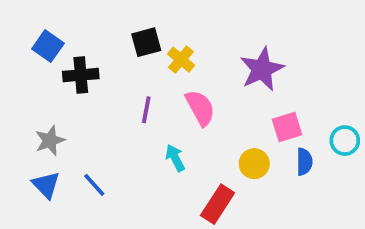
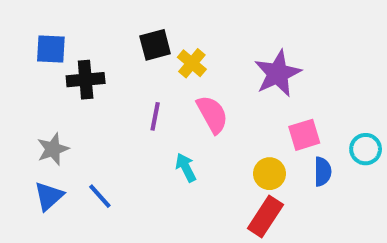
blue square: (48, 46) -> (51, 49), turned -32
blue triangle: (46, 185) -> (49, 196), turned 32
red rectangle: (218, 204) -> (265, 217), moved

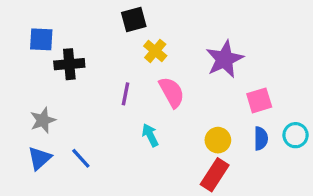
black square: (155, 45) -> (134, 20), moved
pink square: (304, 135) -> (259, 100), moved
cyan circle: (366, 149) -> (296, 135), moved

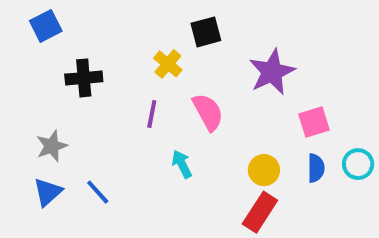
black square: (134, 20) -> (206, 32), moved
blue square: (41, 39) -> (46, 26), moved, turned -30
yellow cross: (155, 51) -> (168, 64), moved

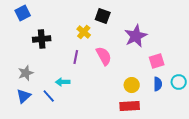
black square: (206, 32) -> (103, 16), turned 35
cyan arrow: (182, 164) -> (63, 82), moved, turned -64
red rectangle: (260, 212) -> (130, 106), turned 54

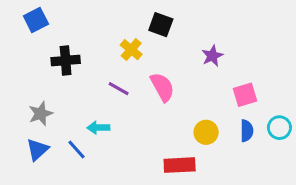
purple star: (136, 36) -> (212, 56), size x0.6
purple line: (76, 57) -> (119, 89), turned -72
red rectangle: (130, 106) -> (180, 165), moved

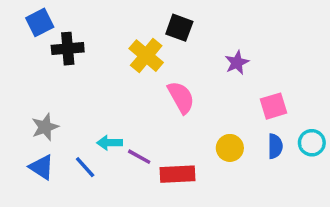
yellow cross: (131, 50) -> (146, 56), size x1.4
black cross: (66, 60) -> (68, 49), moved
purple line: (119, 89) -> (139, 157), moved
blue triangle: (37, 149) -> (42, 167), turned -45
red rectangle: (180, 165) -> (178, 174), moved

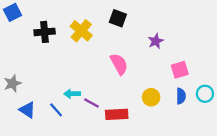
blue square: (40, 22) -> (12, 12), moved
yellow cross: (146, 56) -> (81, 31), moved
gray star: (45, 127) -> (12, 83), moved

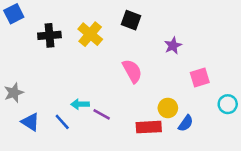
blue semicircle: (181, 96) -> (186, 123), moved, turned 35
red rectangle: (117, 114) -> (149, 127), moved

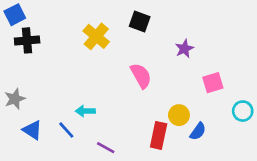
black cross: (49, 35) -> (27, 40), moved
purple line: (102, 114) -> (106, 148), moved
red rectangle: (149, 127) -> (159, 135), turned -75

